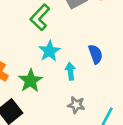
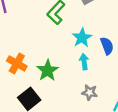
cyan star: (49, 51) -> (82, 38), moved

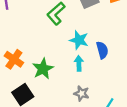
cyan star: (82, 38) -> (79, 40), turned -30

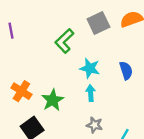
blue semicircle: (102, 50) -> (126, 71), moved

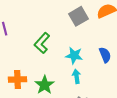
green L-shape: (64, 41) -> (42, 43), moved
orange cross: (21, 91) -> (18, 79), turned -30

